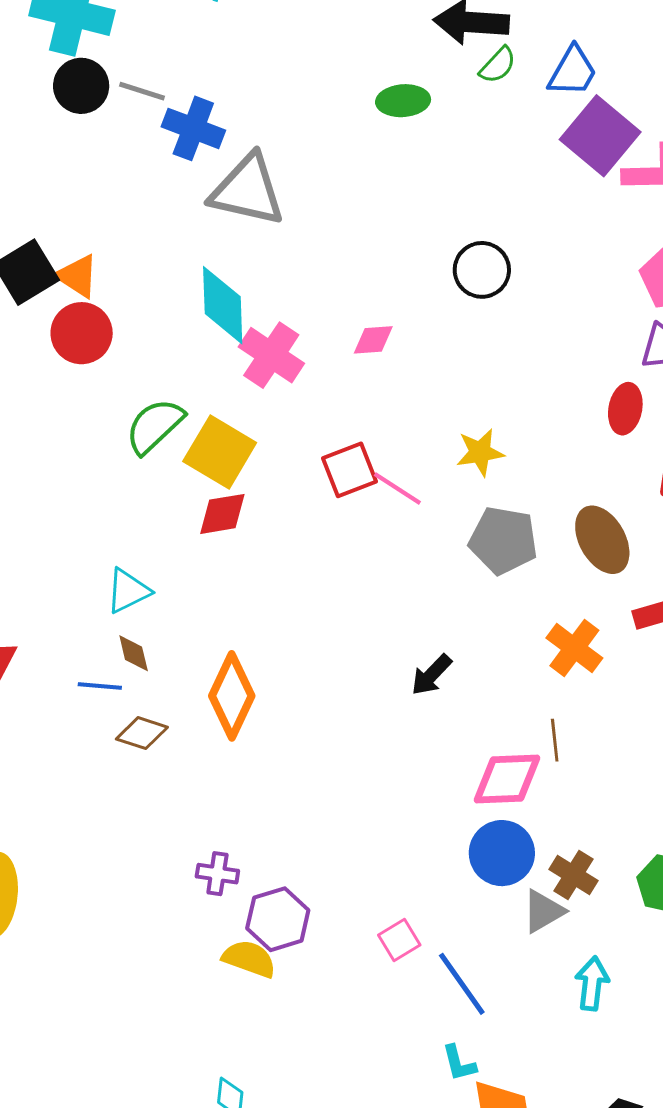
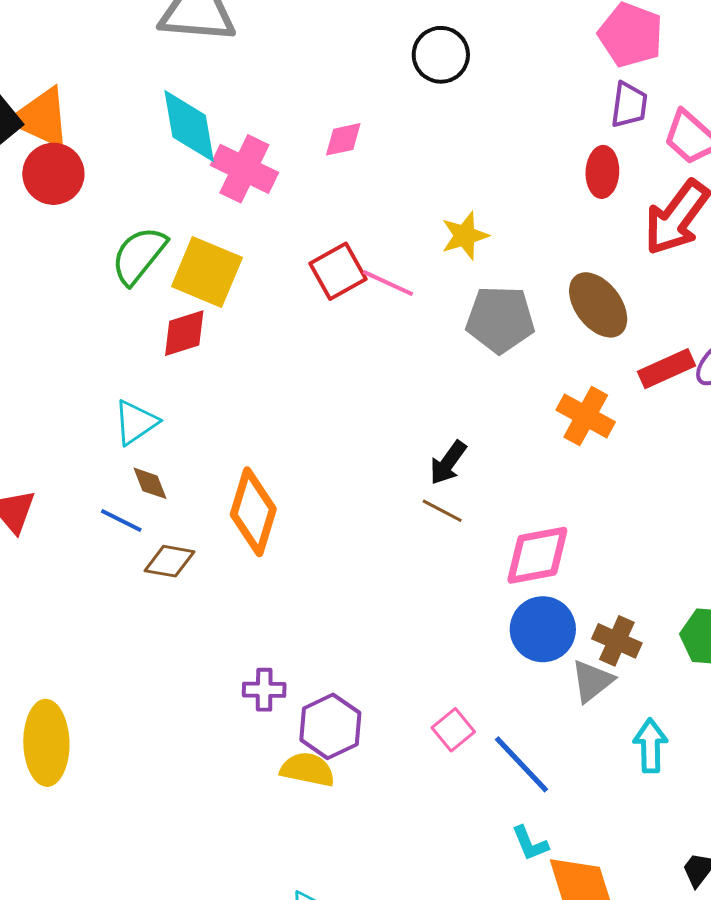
orange triangle: (77, 276) -> (41, 118), size x1.4
red diamond: (222, 514) -> (184, 333), moved
blue line: (100, 686) -> (121, 520), turned 30
brown line: (555, 740) -> (442, 511), moved, turned -48

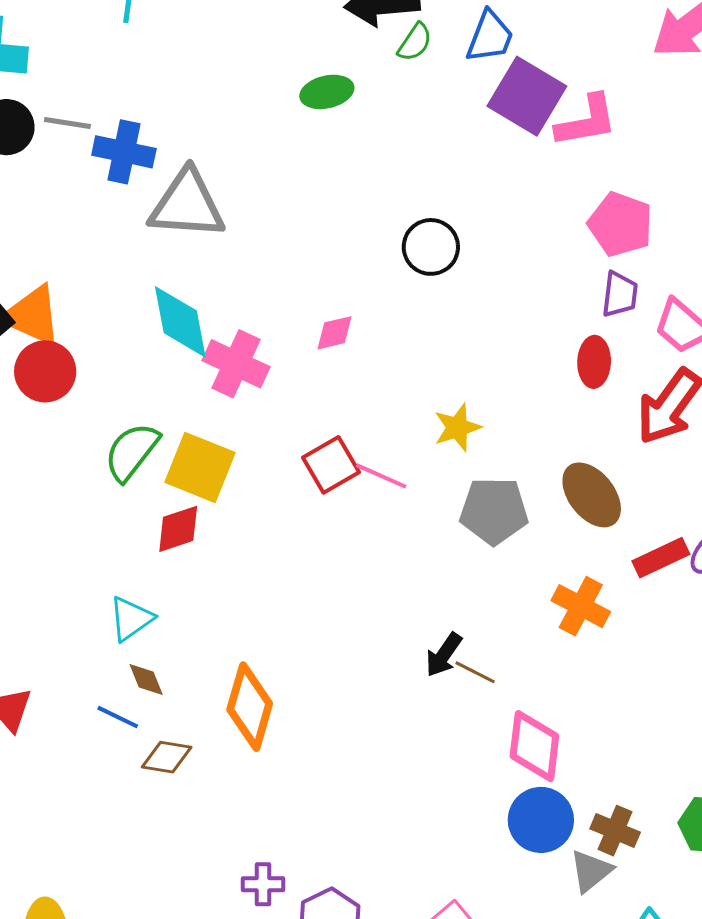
brown line: (442, 511) -> (475, 672), moved
pink diamond: (537, 555) -> (534, 746), turned -72

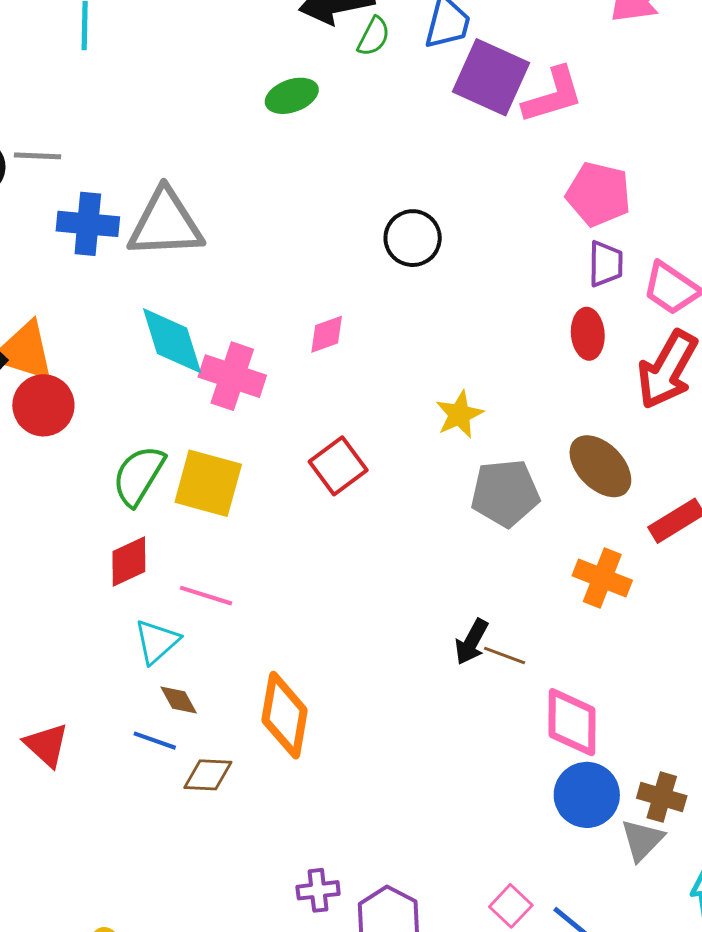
blue cross: (124, 152) -> (88, 224), moved
pink line: (381, 476) -> (206, 596), moved
red diamond: (178, 529) -> (129, 561), moved

